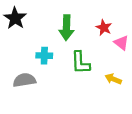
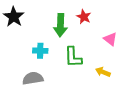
red star: (104, 28) -> (84, 17), moved
gray semicircle: (24, 80) -> (33, 78), moved

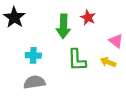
cyan cross: (40, 51) -> (33, 55), moved
yellow arrow: (103, 72) -> (108, 62), moved

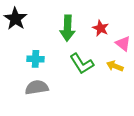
red star: (88, 17) -> (101, 28), moved
green L-shape: (77, 60) -> (82, 64), turned -30

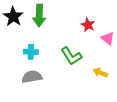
green arrow: (67, 28) -> (39, 16), moved
yellow arrow: (115, 66) -> (100, 73), moved

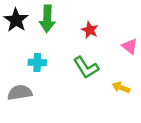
red star: (88, 25) -> (90, 30), moved
gray semicircle: (32, 77) -> (20, 92), moved

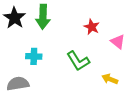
red star: (90, 30) -> (92, 27), moved

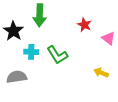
black star: (15, 18) -> (13, 31), moved
green L-shape: (78, 61) -> (57, 55), moved

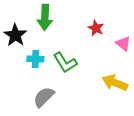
yellow arrow: (101, 73) -> (115, 83), size x1.5
gray semicircle: (17, 77) -> (44, 97), moved, turned -36

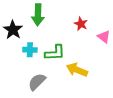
green L-shape: (65, 63) -> (55, 53), turned -60
yellow arrow: (115, 83) -> (77, 70), moved

